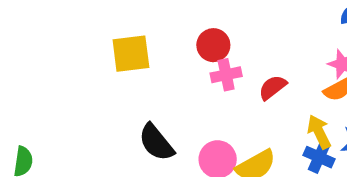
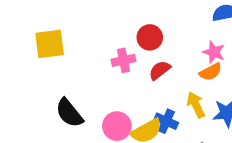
red circle: (213, 45) -> (150, 37), moved
blue cross: (319, 157) -> (166, 121), moved

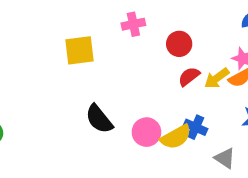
pink cross: (123, 60) -> (133, 24), moved
yellow arrow: (196, 105) -> (217, 78), moved, turned -100

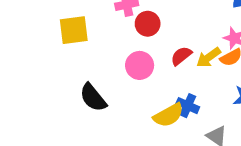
red circle: (179, 44) -> (148, 24), moved
pink circle: (146, 132) -> (140, 65), moved

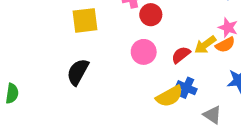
red semicircle: (181, 56) -> (181, 55), moved
black semicircle: (93, 98) -> (78, 72), moved, turned 68

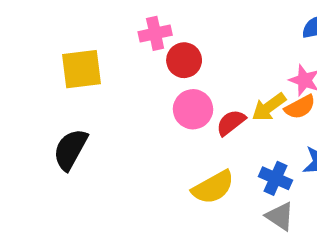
pink circle: (144, 52) -> (193, 109), moved
blue cross: (187, 88) -> (275, 178), moved

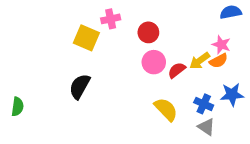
pink cross: (155, 33) -> (111, 19), moved
yellow square: (82, 69) -> (86, 38), turned 30
yellow semicircle: (213, 187) -> (166, 109), turned -105

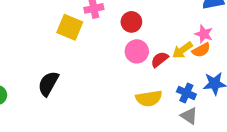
black semicircle: (80, 86) -> (48, 84), moved
yellow semicircle: (166, 109) -> (149, 98), turned 125

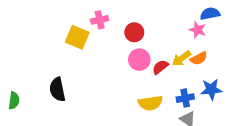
pink star: (204, 34) -> (198, 30), moved
black semicircle: (48, 84) -> (57, 89), turned -40
blue cross: (186, 93) -> (185, 98), turned -35

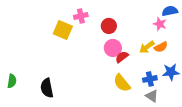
red semicircle: (160, 67) -> (122, 57), moved
black semicircle: (57, 89) -> (47, 88), moved
yellow semicircle: (150, 103) -> (122, 83), turned 60

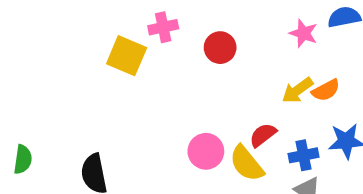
pink star: (160, 24) -> (303, 33), moved
pink circle: (113, 48) -> (206, 151), moved
red semicircle: (122, 57) -> (263, 135), moved

